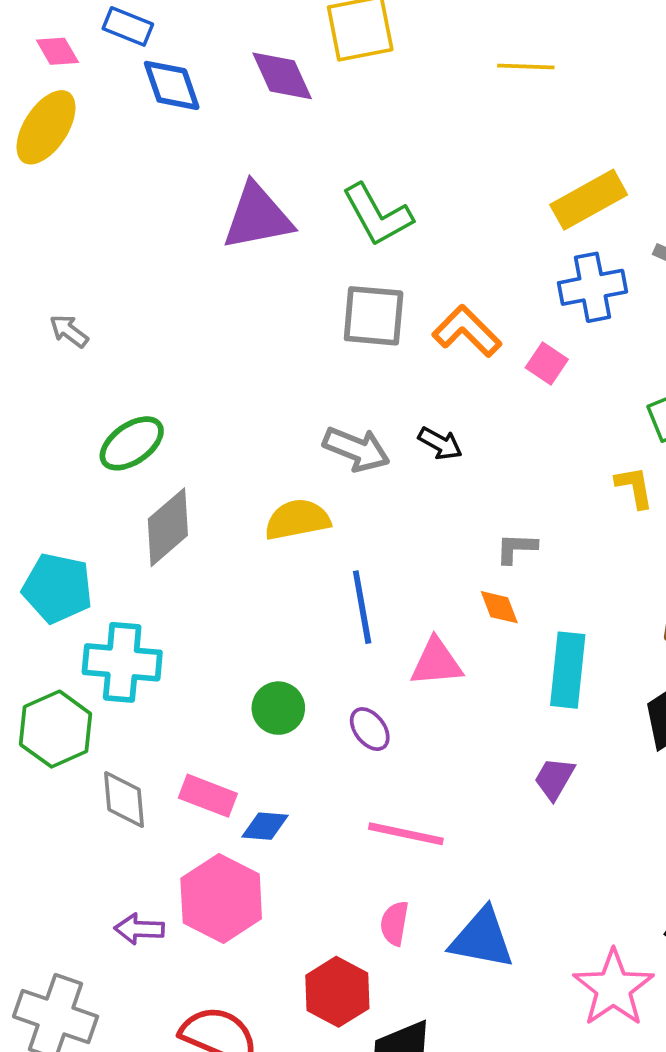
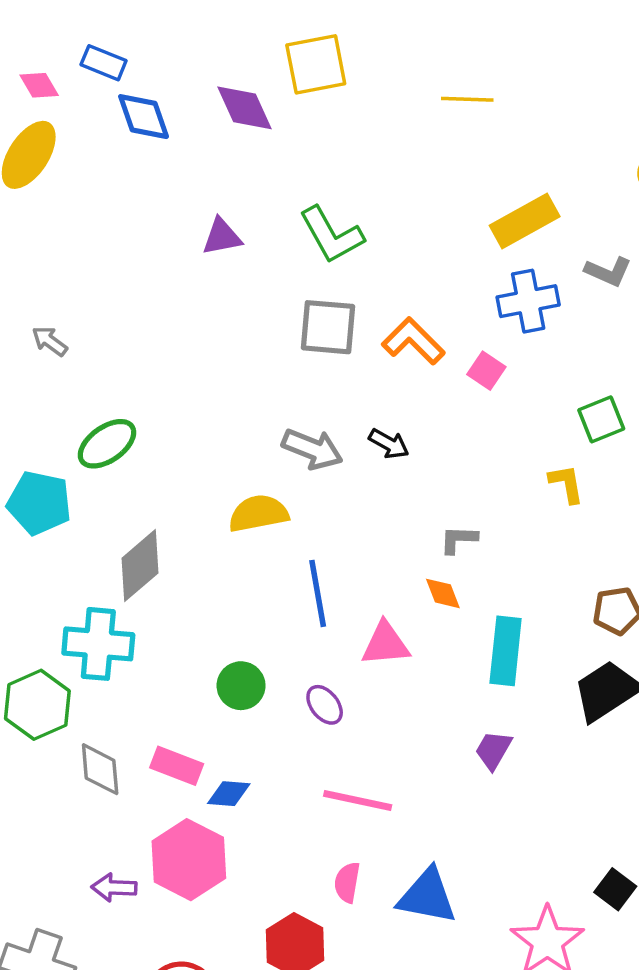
purple triangle: (257, 217) -> (222, 237), size x0.6
gray diamond: (168, 527) -> (140, 566), moved
cyan pentagon: (57, 588) -> (39, 503), moved

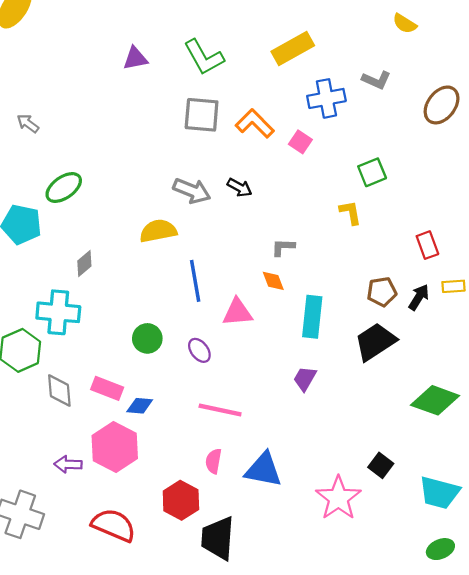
yellow rectangle: (525, 221) -> (293, 49), moved
gray diamond: (140, 566) -> (84, 264), size x0.6

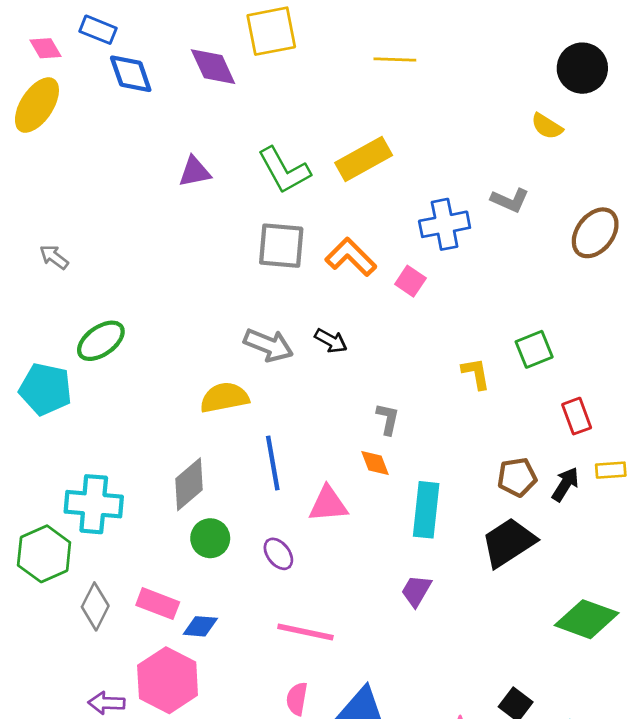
yellow rectangle: (293, 49) -> (364, 159), moved
green square: (372, 172) -> (534, 349), moved
gray L-shape: (283, 247) -> (388, 419), turned 100
gray diamond: (84, 264) -> (189, 484), moved, size x1.5
gray diamond: (59, 391) -> (95, 606), turned 32

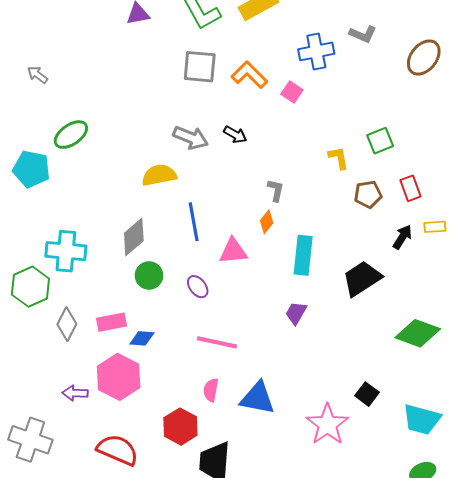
orange diamond: (375, 463) -> (267, 222), turned 60
brown pentagon: (517, 477) -> (368, 194), moved
pink rectangle: (158, 604) -> (111, 322), turned -32

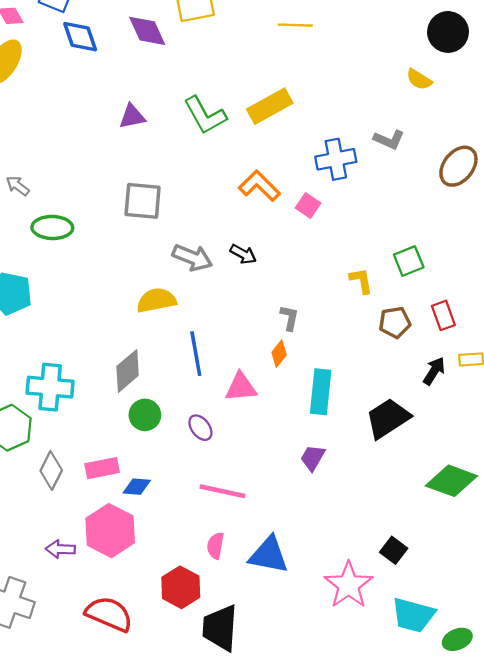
gray square: (200, 67) -> (143, 201), moved
green ellipse: (71, 135) -> (52, 227), moved, turned 36
cyan trapezoid: (422, 419) -> (413, 615), moved

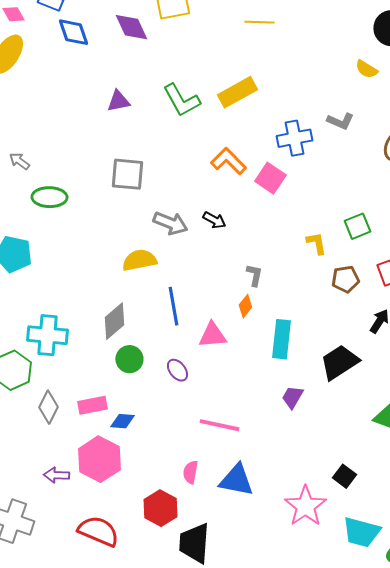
pink square: (308, 206) -> (270, 178), size x1.4
purple trapezoid: (313, 458) -> (292, 397), moved
pink line: (222, 491) -> (219, 425), moved

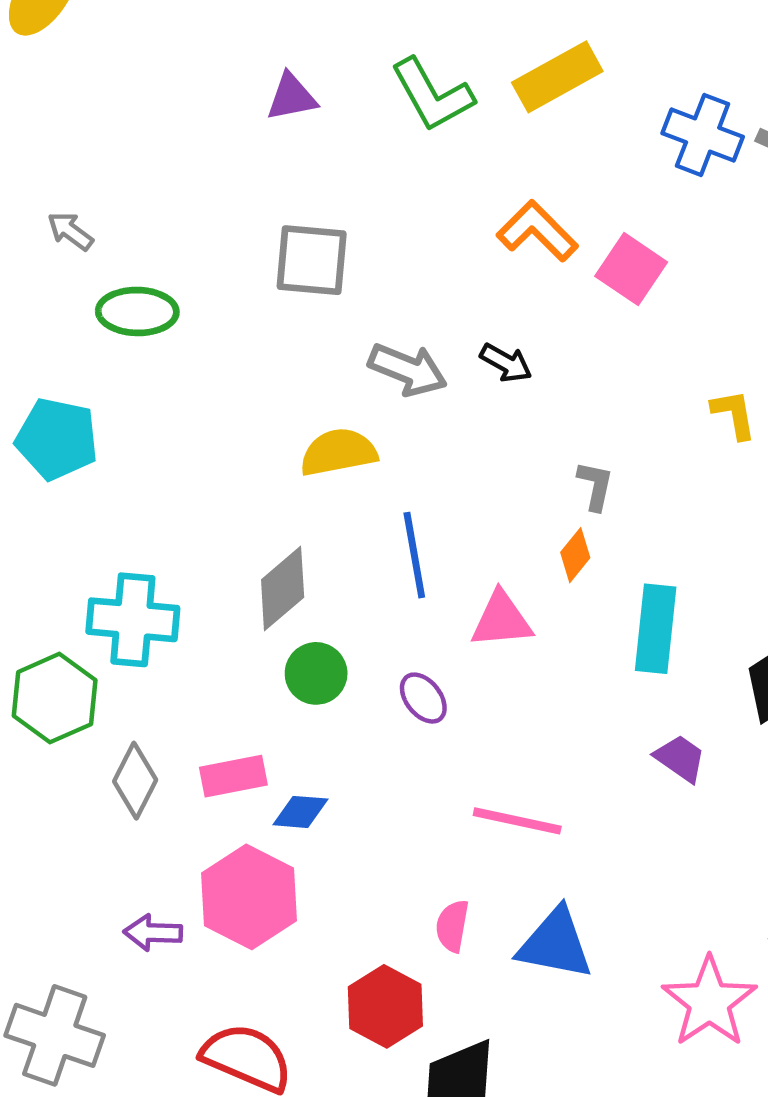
blue cross: (294, 138) -> (703, 135), moved, turned 32
purple trapezoid: (292, 397) -> (680, 758), turned 95

